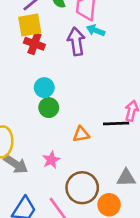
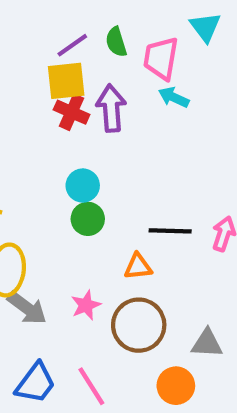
purple arrow: (76, 41) -> (111, 108), moved
black line: (116, 124) -> (170, 231), moved
brown circle: (82, 188) -> (139, 325), moved

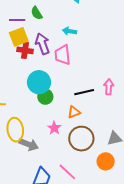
purple line: (72, 45) -> (17, 20), turned 49
pink trapezoid: (161, 58) -> (63, 55), moved
cyan circle: (83, 186) -> (39, 82), size x1.5
pink star: (86, 305) -> (54, 128), moved

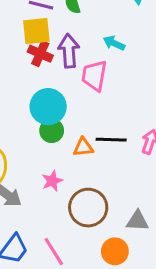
orange triangle: (74, 112) -> (83, 147), moved

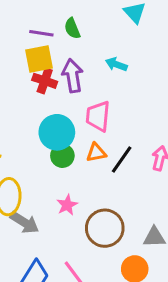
pink trapezoid: (94, 76) -> (98, 116), moved
black line: (111, 140) -> (122, 159), turned -52
orange triangle: (83, 147) -> (96, 153), moved

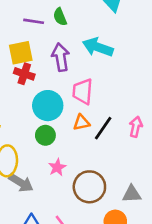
yellow square: (39, 59) -> (21, 53), moved
cyan arrow: (116, 64) -> (98, 47), size x1.6
red cross: (45, 81) -> (24, 74), moved
green circle: (62, 156) -> (45, 135), moved

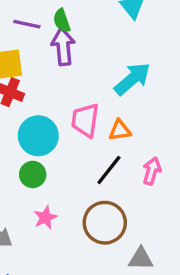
cyan arrow: (98, 47) -> (132, 79), moved, turned 116
purple arrow: (61, 57) -> (63, 47), moved
orange triangle: (81, 123) -> (120, 130), moved
brown circle: (89, 187) -> (105, 223), moved

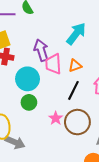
purple arrow: (63, 47) -> (41, 50), moved
pink star: (45, 218) -> (56, 118), moved

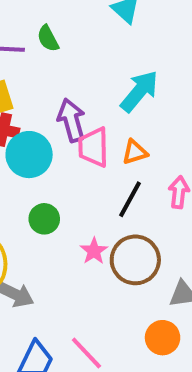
cyan circle: (28, 79) -> (29, 155), moved

